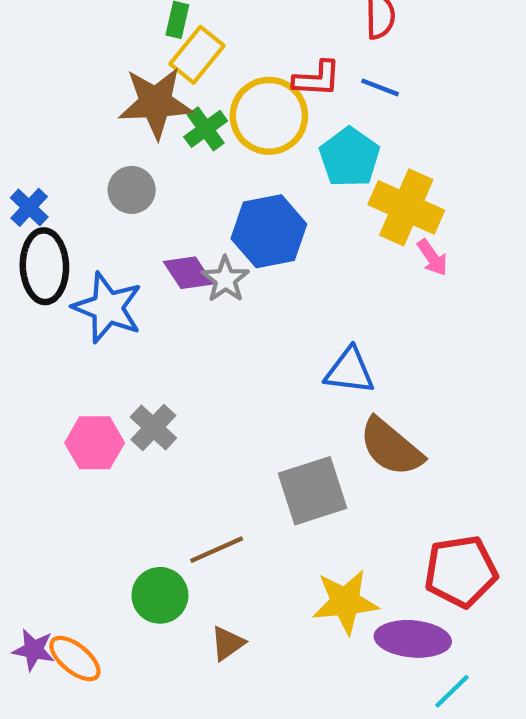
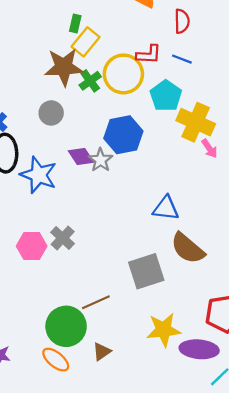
green circle: (160, 595) -> (66, 326), size x1.4
orange ellipse: (75, 659) -> (56, 360), moved

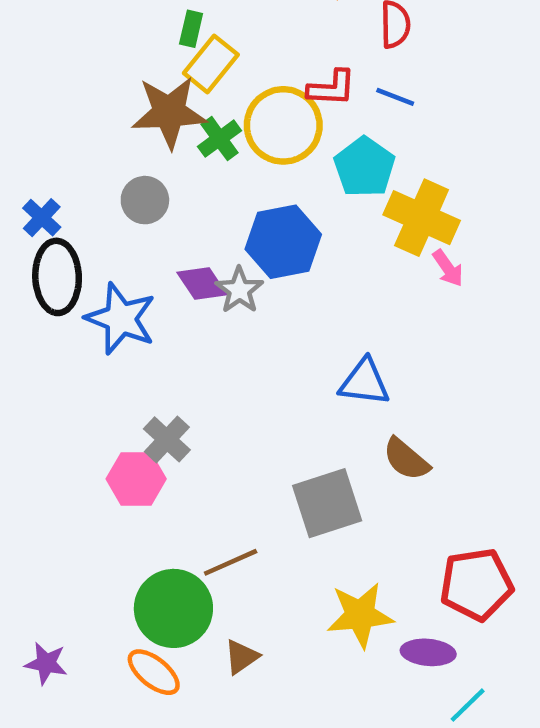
pink hexagon: (32, 246) -> (136, 479), moved
brown semicircle: (188, 248) -> (406, 459), size x0.7
purple ellipse: (199, 349) -> (428, 652), size x0.7

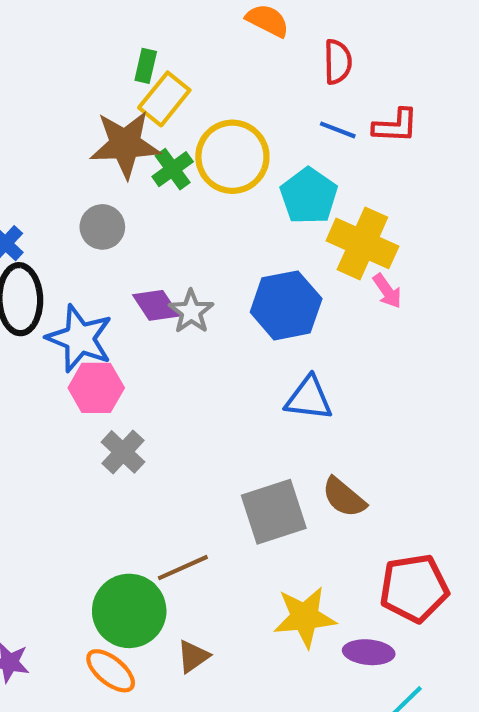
red L-shape: (332, 88) -> (395, 126), moved
blue hexagon: (283, 242) -> (286, 305), moved
brown semicircle: (406, 459) -> (344, 497), moved
pink hexagon: (136, 479) -> (96, 388), moved

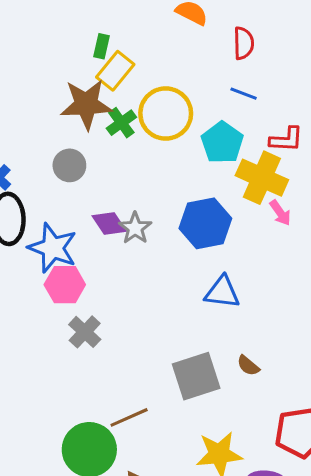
red L-shape: (395, 126) -> (286, 139), moved
brown semicircle: (344, 497) -> (248, 366), size x0.7

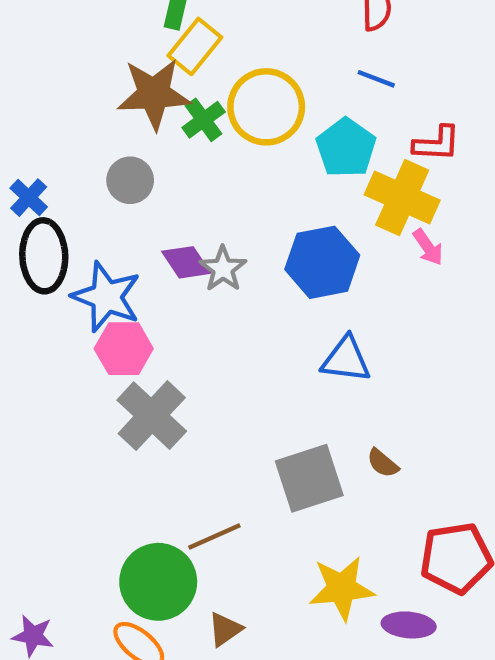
gray cross: (85, 332) -> (152, 416), size x1.5

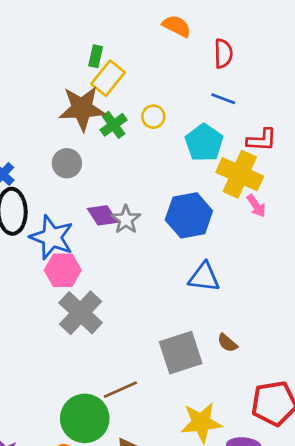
yellow circle: (266, 107) -> (153, 117), size x0.5

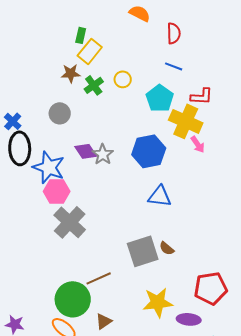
brown star: (82, 108) -> (71, 73), size x0.6
brown semicircle: (227, 343) -> (167, 248), moved

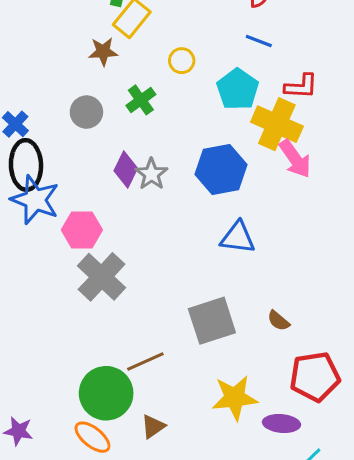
green cross: (94, 85) -> (141, 100), moved
pink arrow: (198, 144) -> (295, 159), size x1.5
purple diamond: (86, 151) -> (126, 169), turned 60
blue star: (49, 167) -> (35, 200), moved
brown semicircle: (167, 248) -> (278, 321), moved

